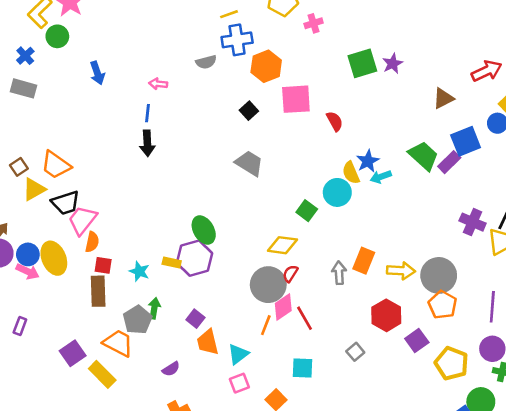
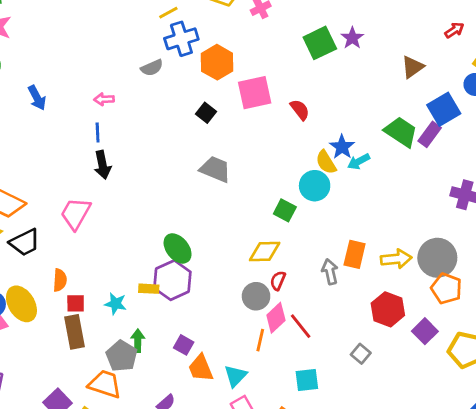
red arrow: (487, 71) -> (454, 30), size x0.6
pink trapezoid: (82, 220) -> (76, 214), moved
gray circle: (268, 285) -> (256, 296), size x0.7

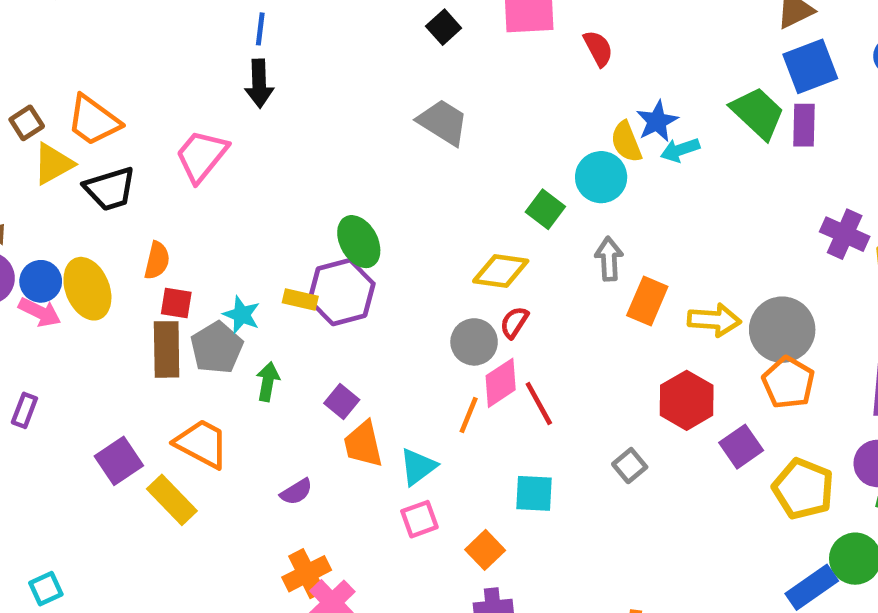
blue square: (444, 109) -> (810, 66), moved
purple rectangle: (430, 134) -> (804, 125), turned -45
gray arrow: (330, 272) -> (609, 259), moved
gray pentagon: (122, 356) -> (217, 348), moved

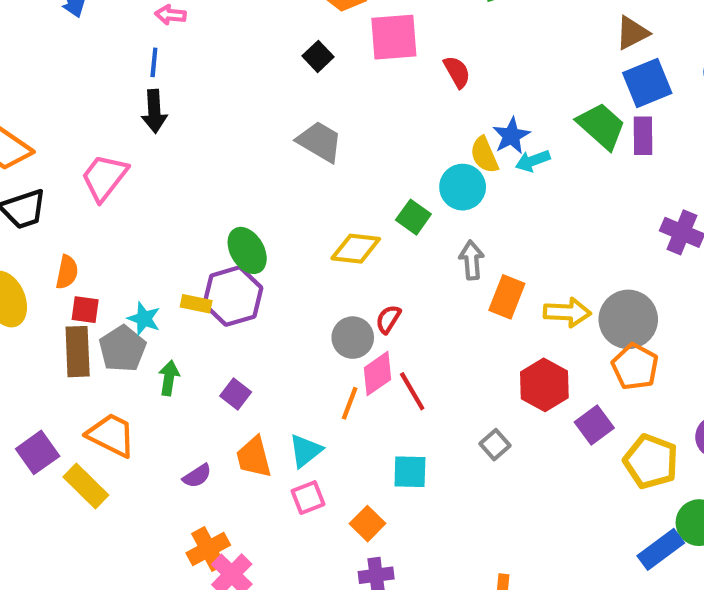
yellow diamond: (501, 271) -> (356, 249), moved
orange trapezoid: (363, 444) -> (254, 457), moved

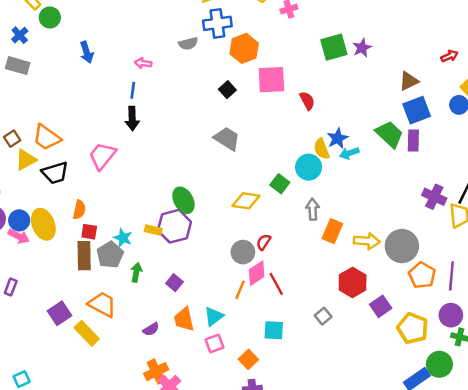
orange pentagon: (635, 367) -> (422, 275), moved

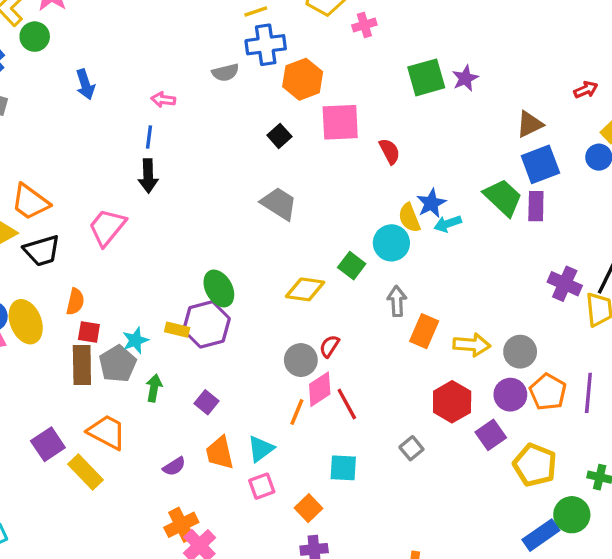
cyan star: (123, 238) -> (135, 340), turned 30
gray circle: (402, 246) -> (520, 352), size x0.7
purple circle: (451, 315) -> (510, 395), moved

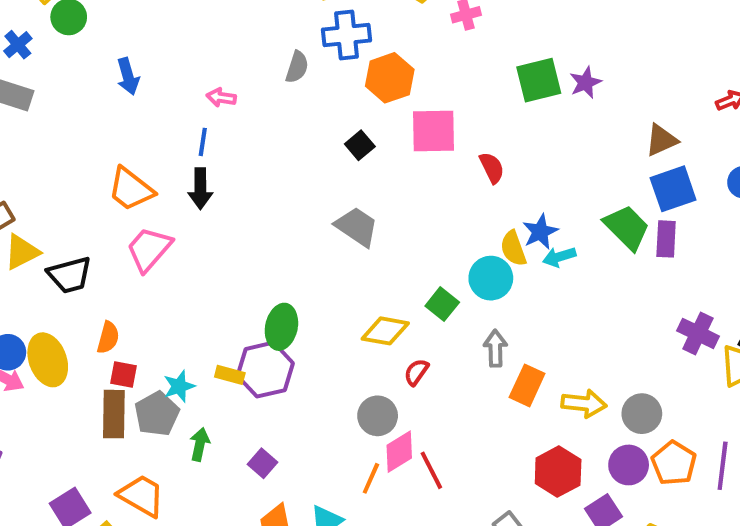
gray semicircle: (225, 73) -> (297, 67), turned -60
orange trapezoid: (30, 202) -> (131, 189), moved
green ellipse: (219, 288) -> (281, 327), turned 39
red semicircle: (329, 346) -> (416, 372), moved

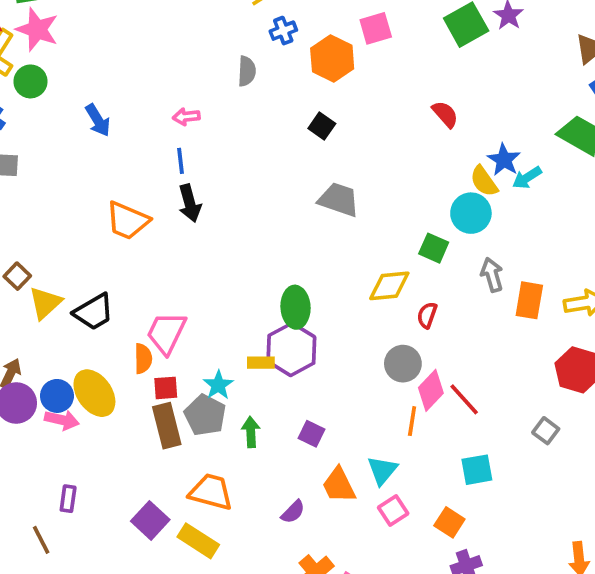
blue cross: (347, 35) -> (283, 31), size x0.6
pink square: (433, 131) -> (376, 28), moved, size x0.7
pink trapezoid: (149, 249) -> (166, 333), moved

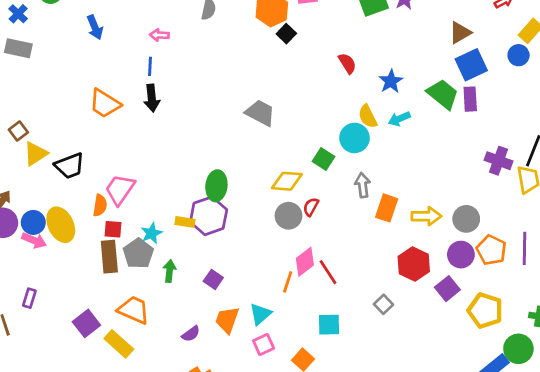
black square: (322, 126) -> (286, 34), moved
blue star: (504, 160) -> (391, 81), moved
gray circle: (403, 364) -> (289, 216), moved
orange trapezoid: (339, 485) -> (227, 320), turned 36

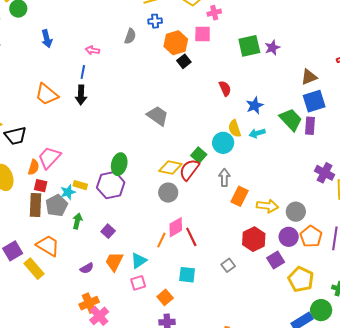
red semicircle: (311, 207) -> (189, 170), moved, size x1.6
yellow rectangle: (185, 222) -> (80, 185), moved

